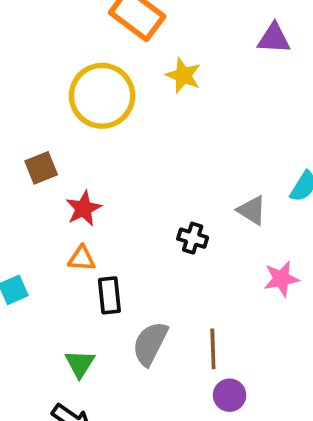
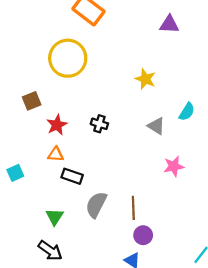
yellow star: (183, 75) -> (145, 79), moved
black cross: (193, 238) -> (99, 124), moved
black rectangle: (109, 295) -> (72, 176), turned -65

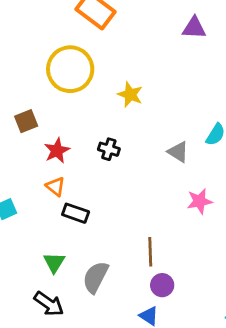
yellow star: (145, 79) -> (130, 95), moved
orange triangle: (56, 154) -> (56, 187), turned 35
gray semicircle: (96, 205) -> (96, 277), moved

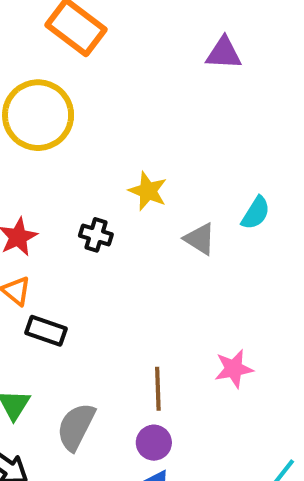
yellow star: (130, 95) -> (148, 191), moved
pink star: (200, 201) -> (234, 369), moved
purple circle: (162, 285) -> (154, 443), moved

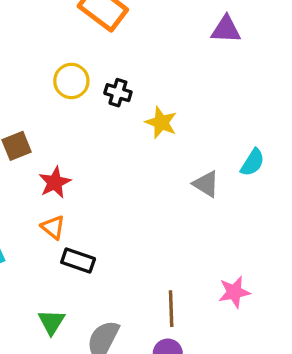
yellow circle: (38, 115) -> (71, 81), size x0.6
yellow star: (148, 191) -> (161, 123), moved
black cross: (96, 235) -> (118, 93), moved

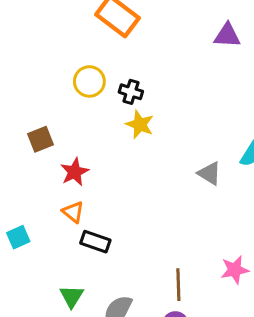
yellow star: (161, 123) -> (140, 124), moved

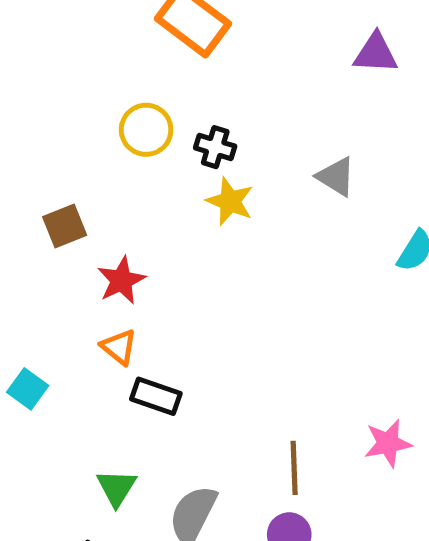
gray triangle: (209, 173) -> (336, 177), moved
cyan square: (18, 237) -> (28, 389), turned -30

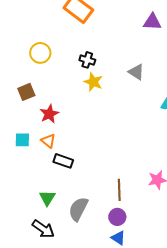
yellow circle: (146, 130) -> (40, 53), moved
cyan square: (28, 389) -> (22, 140), moved, turned -35

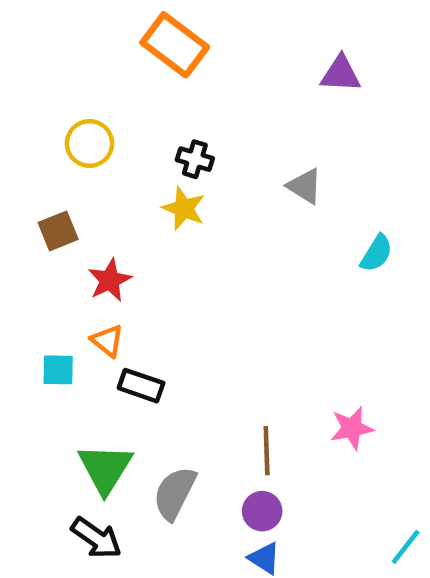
yellow star: (93, 82) -> (184, 208), moved
cyan square: (22, 140) -> (58, 370), moved
green triangle: (47, 198) -> (105, 469), size x1.5

